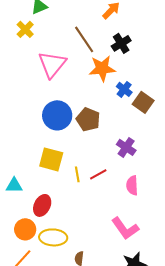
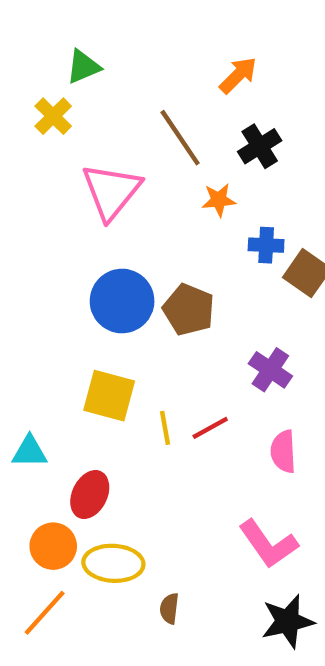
orange star: (102, 68) -> (219, 200), size x0.6
blue cross: (124, 89) -> (266, 245), turned -35

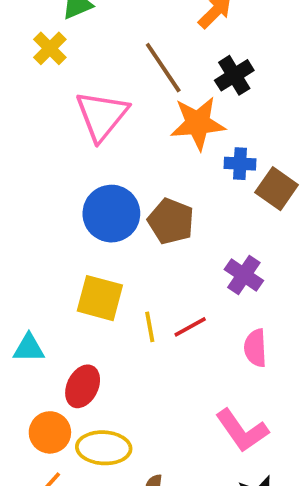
orange star: (219, 200) -> (198, 123), size x1.8

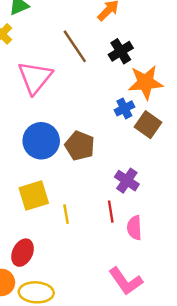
orange star: (198, 123) -> (146, 82), moved
blue cross: (240, 164) -> (124, 108), turned -30
yellow square: (100, 298) -> (34, 195), turned -32
red line: (190, 327) -> (111, 212), moved, turned -70

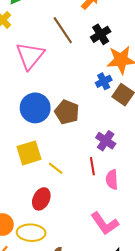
yellow line: (66, 214) -> (56, 168), turned -42
red ellipse: (23, 253) -> (41, 199), moved

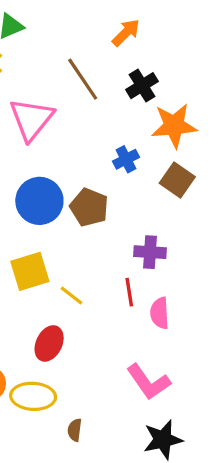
blue cross: (104, 81) -> (126, 159), moved
purple cross: (106, 141) -> (150, 252), turned -30

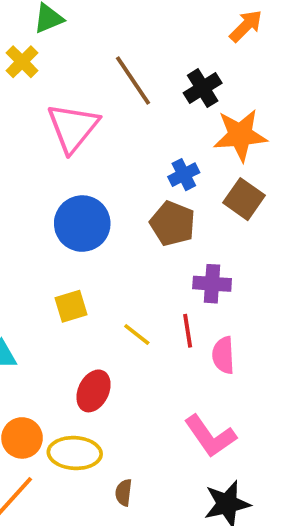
orange arrow: (126, 33) -> (246, 26), moved
brown pentagon: (89, 207) -> (173, 224), moved
yellow square: (30, 271) -> (71, 306), size x0.7
yellow line: (72, 295) -> (137, 335), moved

